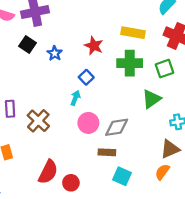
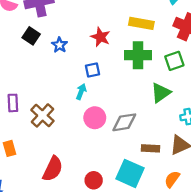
blue square: (86, 77) -> (92, 70), turned 32
brown rectangle: (107, 152) -> (150, 148), moved
orange semicircle: (162, 172) -> (172, 179), moved
cyan square: (122, 176) -> (130, 173), size x1.4
red circle: (71, 183) -> (94, 180), moved

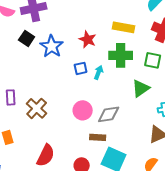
blue star: (60, 45) -> (52, 46), size x1.6
green square: (174, 61) -> (153, 60), turned 30
cyan arrow: (81, 92) -> (99, 72), moved
brown rectangle: (150, 148) -> (98, 137), moved

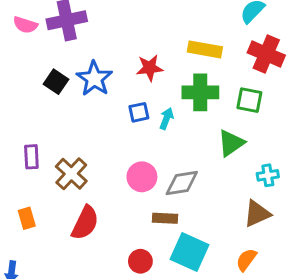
black square: (27, 38) -> (56, 82), moved
red star: (88, 39) -> (150, 68), turned -30
red semicircle: (46, 155) -> (85, 223), moved

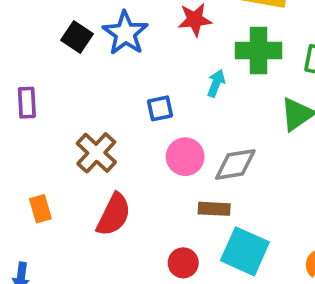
blue square: (139, 112) -> (160, 108), moved
purple rectangle: (31, 157) -> (27, 103), moved

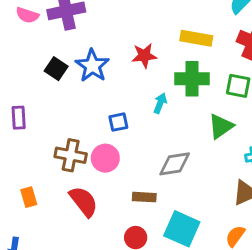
brown cross: (96, 153) -> (71, 155), turned -32
pink circle: (185, 157) -> (105, 158), moved
brown rectangle: (214, 209) -> (144, 197), moved
red semicircle: (114, 215) -> (84, 201), turned -64

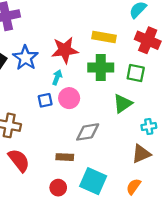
red star: (144, 56) -> (65, 50), size x1.4
cyan arrow: (160, 103) -> (57, 77), moved
pink circle: (105, 158) -> (69, 98), moved

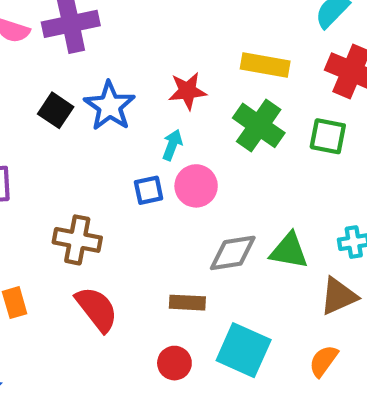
red star: (65, 50) -> (187, 91), size x0.7
green cross: (101, 68) -> (259, 125), turned 35
green triangle: (123, 104) -> (289, 251), moved, turned 45

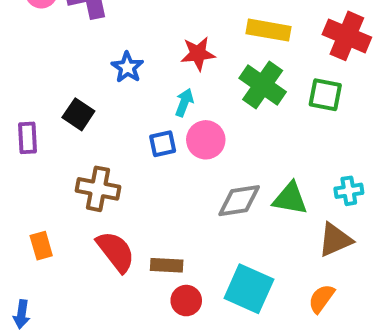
blue star: (110, 106) -> (127, 67), size x0.7
black square: (56, 110) -> (78, 114), moved
brown rectangle: (187, 303) -> (167, 265), moved

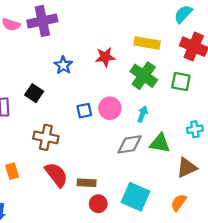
cyan arrow: (184, 103) -> (142, 114), moved
cyan cross: (349, 191) -> (195, 129), moved

